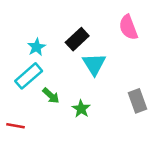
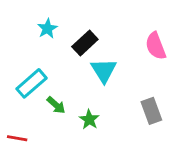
pink semicircle: (128, 27) -> (156, 46), moved
cyan star: (36, 47) -> (47, 29), moved

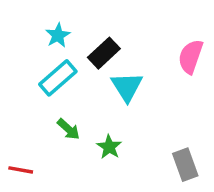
pink semicircle: (156, 46) -> (191, 57), turned 40
cyan rectangle: (32, 83) -> (58, 78), moved
gray rectangle: (151, 111) -> (185, 165), moved

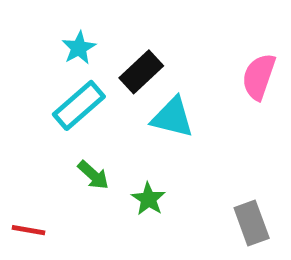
cyan triangle: (127, 87) -> (172, 117), turned -44

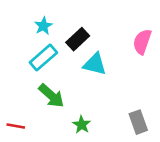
green arrow: (93, 175) -> (51, 96), size x1.5
green star: (148, 199) -> (82, 125), moved

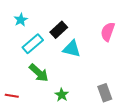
cyan star: (43, 26) -> (21, 20), moved

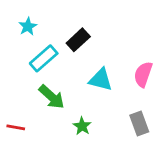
pink semicircle: (108, 32) -> (143, 74), moved
cyan triangle: (72, 49) -> (101, 80), moved

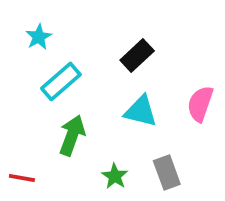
black rectangle: (78, 40) -> (137, 55), moved
green arrow: (52, 97) -> (72, 135), turned -112
gray rectangle: (139, 123) -> (167, 172), moved

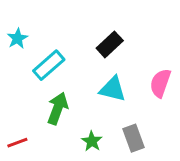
cyan star: (39, 37) -> (17, 38), moved
red line: (22, 178) -> (17, 143), turned -30

